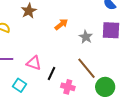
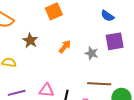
brown line: (87, 68) -> (99, 84), turned -35

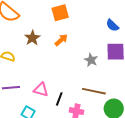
orange arrow: (65, 47) -> (61, 40), moved

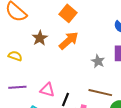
orange square: (60, 13) -> (68, 13), turned -36
orange arrow: (61, 40) -> (69, 41), size x1.5

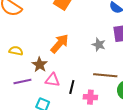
brown star: (40, 38) -> (40, 65), moved
orange arrow: (69, 41) -> (60, 44), moved

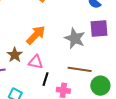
gray star: (99, 45) -> (75, 38), size x1.5
pink triangle: (52, 80) -> (36, 62), moved

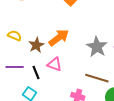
brown star: (15, 55) -> (36, 45), moved
black line: (45, 79) -> (36, 72), moved, turned -48

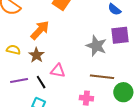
orange arrow: (59, 38) -> (40, 30), moved

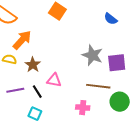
orange arrow: (40, 30) -> (22, 40), moved
purple square: (120, 35) -> (117, 63), moved

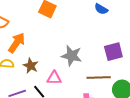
gray star: (92, 55) -> (72, 56), moved

